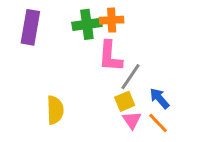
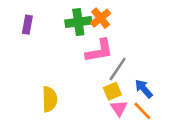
orange cross: (112, 20) -> (101, 18), turned -36
purple rectangle: (30, 27) -> (27, 25), size x0.6
pink L-shape: (110, 56) -> (99, 51), turned -104

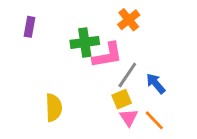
orange cross: (101, 18) -> (129, 20), moved
green cross: (78, 22) -> (85, 42), moved
blue arrow: (144, 89) -> (156, 83), moved

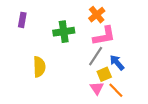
pink L-shape: (107, 55) -> (104, 36), moved
yellow square: (122, 99) -> (104, 74), moved
yellow semicircle: (54, 108) -> (39, 67), moved

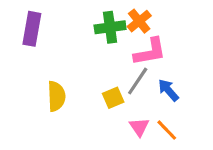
purple rectangle: (22, 20) -> (32, 29), size x1.5
green cross: (64, 32) -> (110, 27), moved
yellow square: (104, 74) -> (113, 98), moved

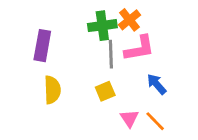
purple rectangle: (32, 29) -> (42, 46), moved
gray line: (138, 81) -> (111, 54), moved, turned -36

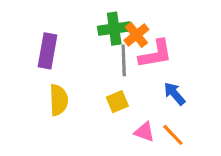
orange cross: (129, 20) -> (136, 35), moved
pink triangle: (129, 118) -> (144, 132), turned -36

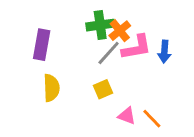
gray line: (124, 60) -> (109, 53), turned 44
blue arrow: (175, 94) -> (164, 52), moved, turned -135

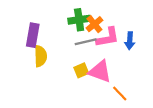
gray line: (109, 53) -> (86, 42), turned 35
yellow semicircle: (51, 88) -> (41, 56), moved
pink triangle: (127, 116) -> (100, 71), moved, size x1.6

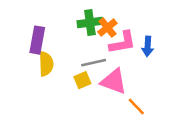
gray line: (86, 42) -> (94, 63), moved
yellow square: (81, 70) -> (82, 80), moved

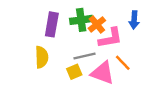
purple rectangle: (37, 40) -> (52, 24), moved
blue arrow: (148, 46) -> (134, 20), moved
orange line: (136, 106) -> (123, 63), moved

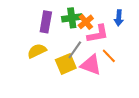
gray line: (84, 56) -> (75, 50), turned -42
yellow semicircle: (42, 57) -> (37, 51), turned -114
yellow square: (74, 72) -> (66, 64), size x1.5

